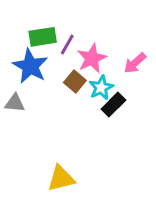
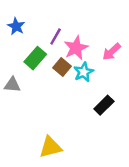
green rectangle: (43, 37) -> (35, 58), moved, turned -40
blue star: (30, 66) -> (16, 26), moved, size x0.6
black rectangle: (113, 105) -> (104, 105), moved

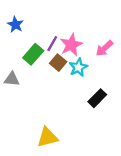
purple line: (56, 36) -> (52, 44), moved

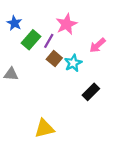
pink star: (71, 45) -> (66, 24), moved
green rectangle: (33, 54) -> (31, 40), moved

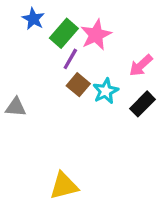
blue star: (14, 23) -> (33, 19), moved
green rectangle: (31, 40) -> (64, 33), moved
black rectangle: (91, 92) -> (142, 104), moved

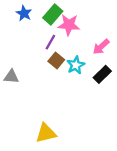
green rectangle: (64, 33) -> (53, 14), moved
pink star: (96, 35) -> (69, 25), turned 30

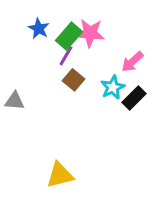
blue star: (24, 13) -> (39, 29), moved
green rectangle: (53, 14) -> (69, 36), moved
cyan star: (76, 65) -> (113, 87), moved

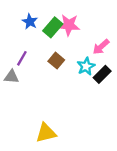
purple line: (66, 56) -> (22, 58), moved

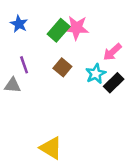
blue star: (30, 22) -> (19, 24), moved
purple line: (22, 58) -> (24, 65), turned -49
yellow triangle: (46, 133) -> (51, 148), turned 45

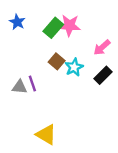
purple line: (24, 65) -> (32, 83), moved
cyan star: (96, 74) -> (74, 67), moved
gray triangle: (13, 85) -> (20, 87), moved

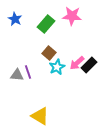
pink star: (69, 25) -> (72, 16), moved
pink arrow: (102, 47) -> (77, 63), moved
cyan star: (74, 67) -> (57, 67), moved

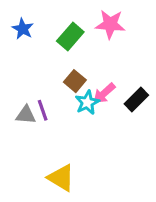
pink arrow: (77, 63) -> (104, 93), moved

